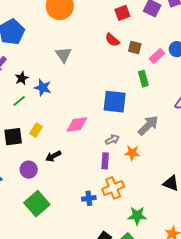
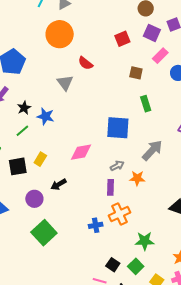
red semicircle: (112, 40) -> (85, 63), moved
pink rectangle: (157, 56) -> (160, 56), moved

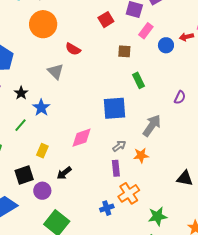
black star: (24, 108) -> (21, 93), moved
blue star: (45, 116) -> (41, 108), turned 30
black square: (18, 166) -> (24, 175), moved

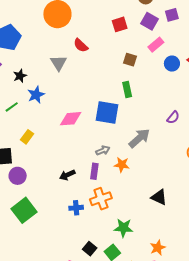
green rectangle: (138, 80) -> (127, 90), moved
pink diamond: (82, 138) -> (71, 119), moved
black arrow: (64, 173) -> (67, 175), moved

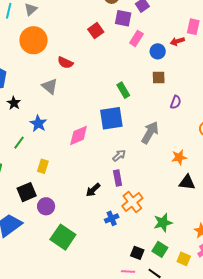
brown square: (130, 60) -> (159, 78), moved
black star: (20, 76) -> (14, 103), moved
orange star: (122, 165) -> (179, 157), moved

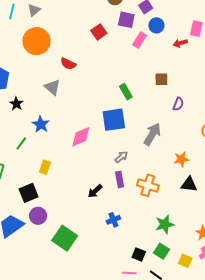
blue circle: (158, 51) -> (156, 25), moved
orange cross: (132, 202) -> (148, 185), moved, turned -35
purple circle: (46, 206) -> (38, 216), moved

